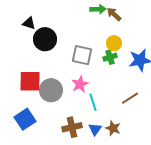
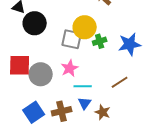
yellow circle: (114, 43) -> (85, 27), moved, size x1.5
cyan line: (93, 102) -> (83, 86), turned -72
blue square: (25, 119) -> (34, 112), moved
blue triangle: (95, 129) -> (85, 103), moved

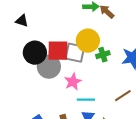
black circle: (35, 23) -> (35, 53), moved
red square: (20, 65) -> (58, 51), moved
gray circle: (41, 74) -> (49, 67), moved

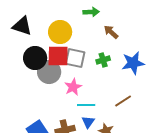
brown arrow: (107, 12) -> (111, 32), moved
black triangle: (22, 21) -> (22, 26), size x1.5
yellow circle: (88, 41) -> (60, 32), moved

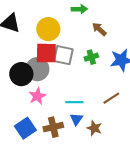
black circle: (35, 58) -> (21, 74), moved
pink star: (73, 87) -> (37, 96), moved

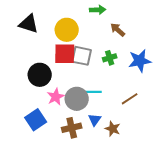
gray circle: (37, 69) -> (77, 99), moved
cyan line: (74, 102) -> (93, 92), moved
blue square: (25, 128) -> (36, 120), moved

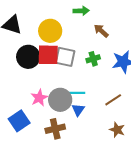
black circle: (40, 75) -> (28, 57), moved
blue triangle: (95, 120) -> (78, 110), moved
brown star: (113, 129) -> (117, 130), moved

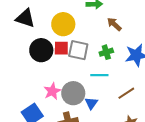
red square: (48, 55) -> (61, 48), size x0.7
cyan line: (76, 93) -> (99, 75), moved

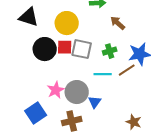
brown line: (126, 93) -> (127, 70), moved

